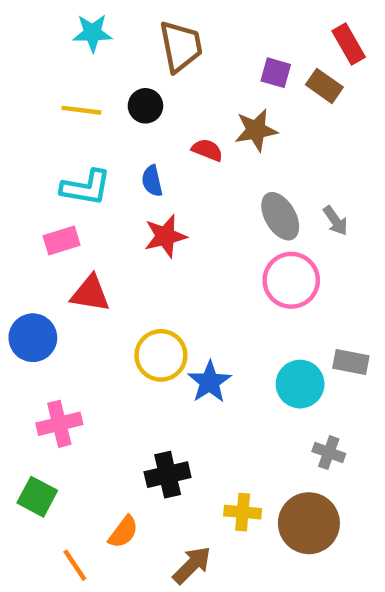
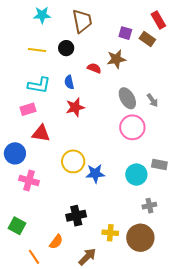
blue star: (210, 382) -> (95, 174), turned 30
pink cross: (59, 424) -> (29, 181), moved, turned 30
gray cross: (329, 453) -> (149, 206), turned -32

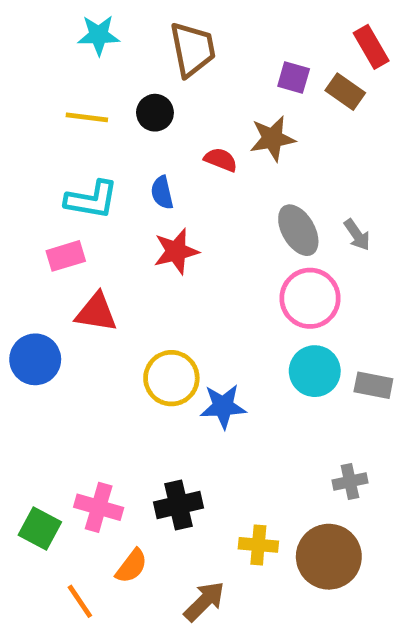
cyan circle: (136, 175) -> (315, 371), moved
pink cross: (29, 181) -> (99, 507), moved

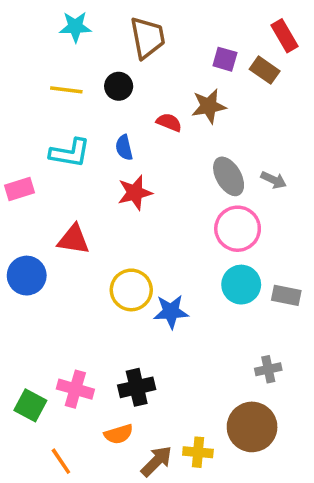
gray arrow: (357, 235) -> (274, 180), turned -30
pink rectangle: (66, 256) -> (19, 189), moved
yellow cross: (258, 545) -> (198, 452), moved
orange semicircle: (131, 566) -> (119, 434), moved, turned 36

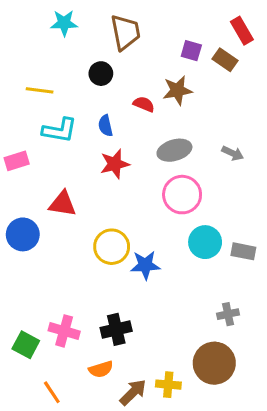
yellow line: (66, 90) -> (40, 90), moved
gray ellipse: (229, 176) -> (174, 150), moved, turned -76
pink circle: (238, 229) -> (182, 195), moved

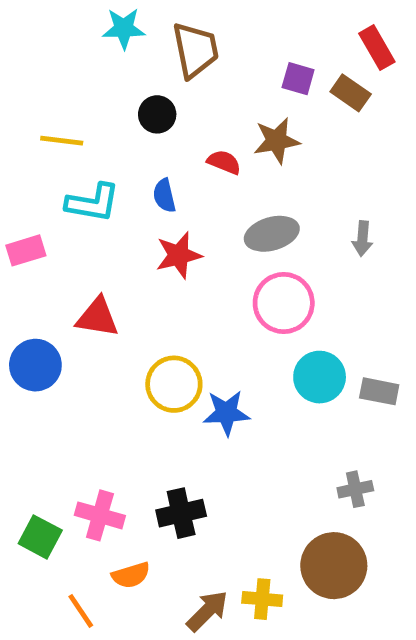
cyan star: (64, 23) -> (124, 28), moved
gray arrow: (233, 153) -> (362, 239), turned 70
orange semicircle: (101, 369) -> (131, 575), moved

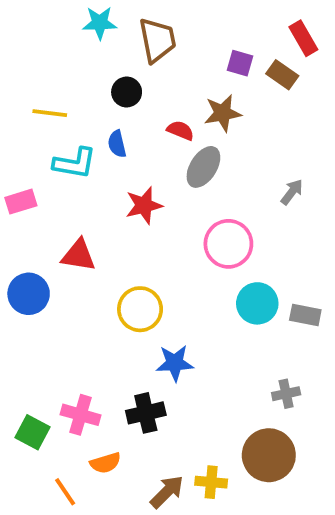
blue semicircle: (164, 196) -> (117, 144), moved
gray ellipse: (272, 234) -> (203, 167), moved, turned -42
gray arrow: (362, 239) -> (292, 192), turned -148
blue star: (226, 413) -> (175, 363), moved

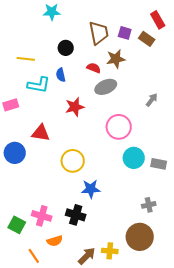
brown trapezoid: (157, 40) -> (99, 33), moved
gray ellipse: (203, 167) -> (106, 87), turned 35
black cross: (146, 413) -> (76, 215), turned 30

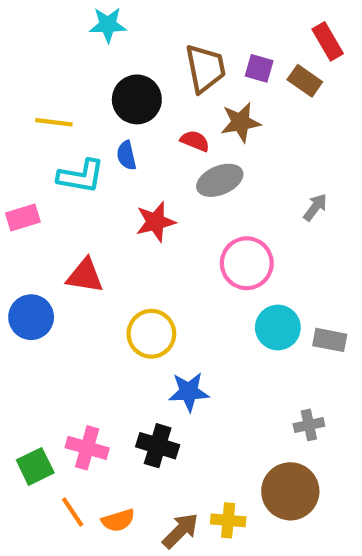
black circle: (66, 48) -> (137, 99), size x1.5
green square: (17, 225) -> (35, 466), turned 36
orange semicircle: (55, 241) -> (118, 520), moved
orange line: (34, 256) -> (73, 512), moved

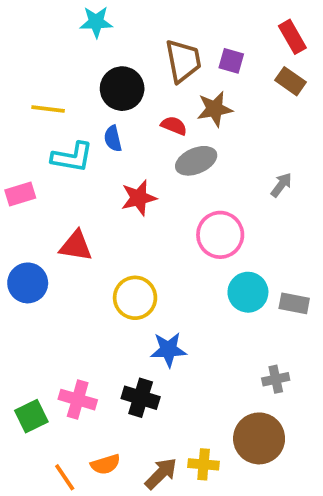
brown rectangle: (305, 81) -> (291, 81), moved
orange line: (73, 512) -> (65, 477), moved

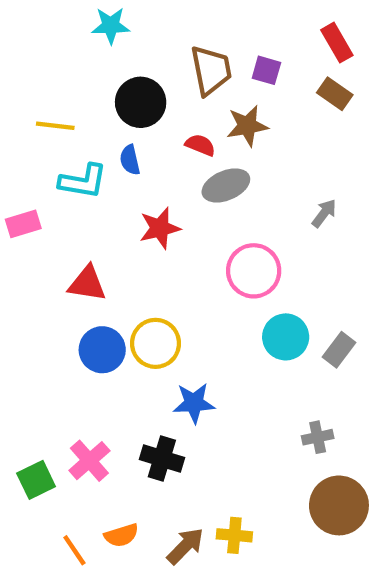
blue circle: (28, 283) -> (102, 350), moved
gray rectangle: (294, 303) -> (339, 350), turned -64
pink cross: (78, 400) -> (89, 461), turned 33
brown circle: (259, 438) -> (339, 505), moved

